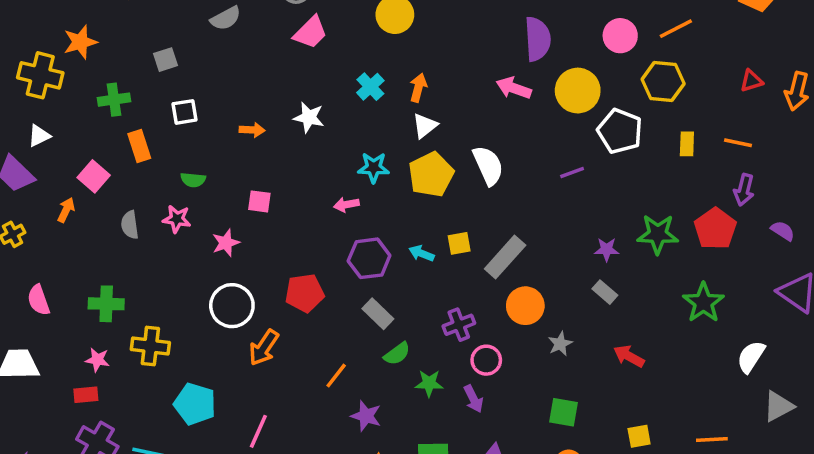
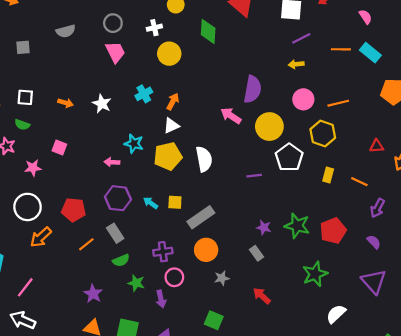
pink trapezoid: (311, 32) -> (115, 52), turned -85
white square: (184, 112) -> (25, 97), moved
purple arrow: (744, 190) -> (377, 208), moved
orange line: (336, 376) -> (86, 244), moved

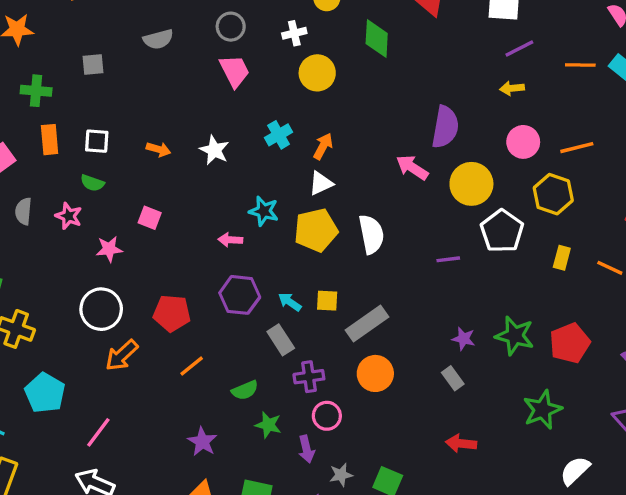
gray rectangle: (115, 233) -> (281, 340), moved
gray star: (222, 278) -> (341, 475), moved
red arrow: (262, 296) -> (461, 443), turned -36

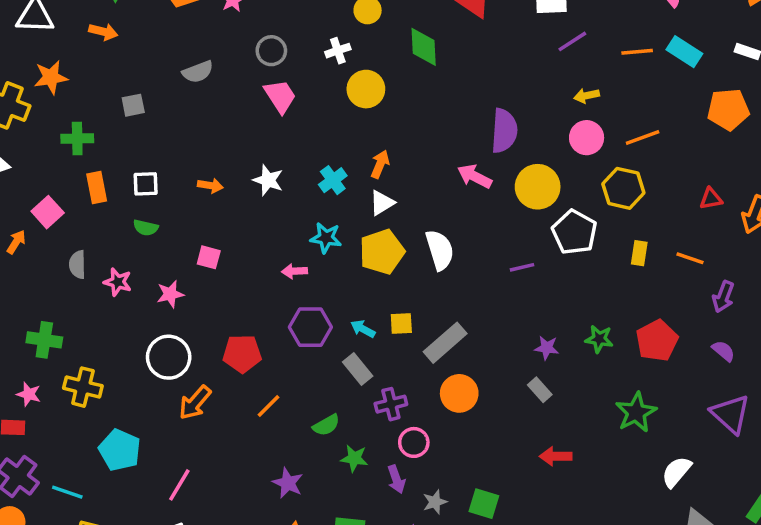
yellow arrow: (512, 88) -> (586, 96), moved
cyan cross: (279, 135) -> (333, 180), moved
pink star: (69, 216) -> (118, 282), moved
green star: (515, 336) -> (599, 339), size x0.7

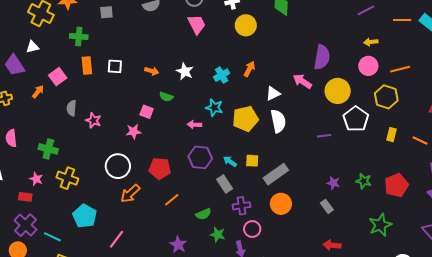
gray square: (133, 105) -> (106, 12), moved
white triangle: (382, 203) -> (273, 93), moved
green semicircle: (146, 228) -> (166, 97), moved
pink star: (170, 294) -> (133, 132), moved

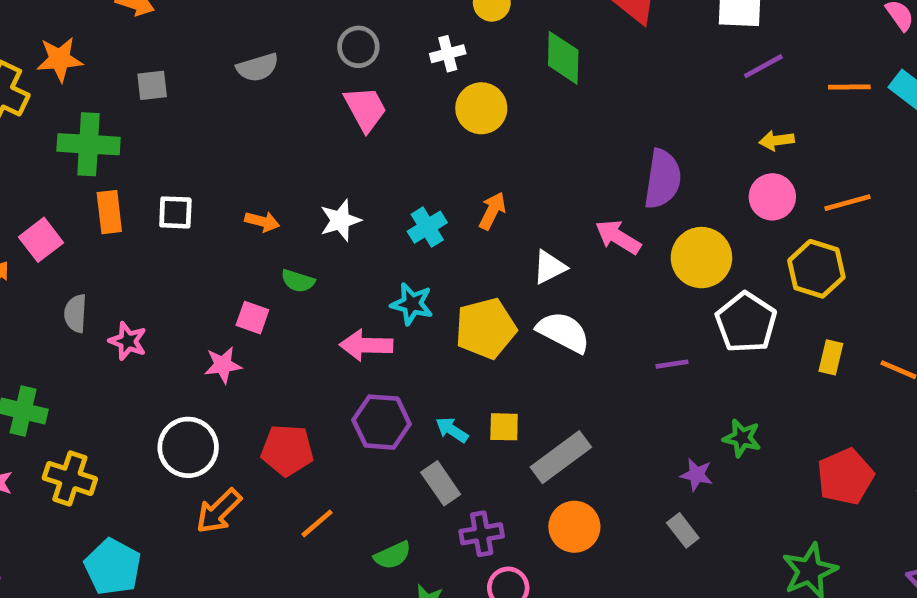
green cross: (79, 36) -> (89, 144), size x1.4
white star: (185, 71) -> (340, 220), turned 30
white semicircle: (278, 121) -> (563, 332), turned -50
pink arrow: (194, 125) -> (366, 345), size x1.5
green star: (364, 181) -> (742, 438), moved

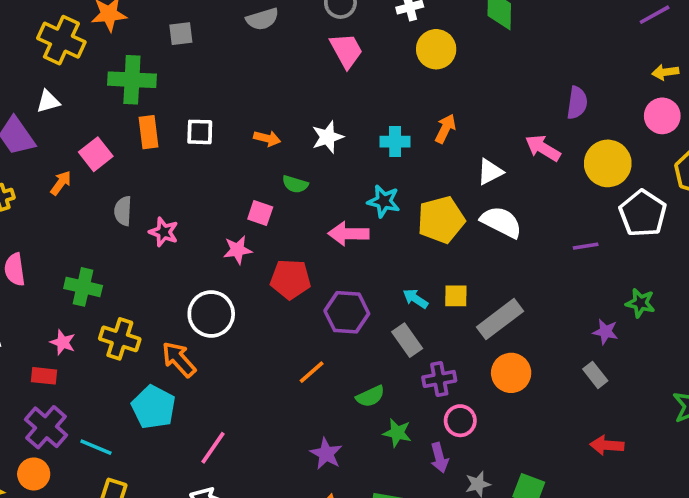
purple semicircle: (663, 179) -> (577, 103), size x0.7
cyan cross: (427, 227) -> (395, 142), turned 32
purple hexagon: (382, 422) -> (347, 312), moved
red pentagon: (287, 450) -> (290, 279), moved
orange arrow: (219, 511) -> (179, 359), moved, turned 93

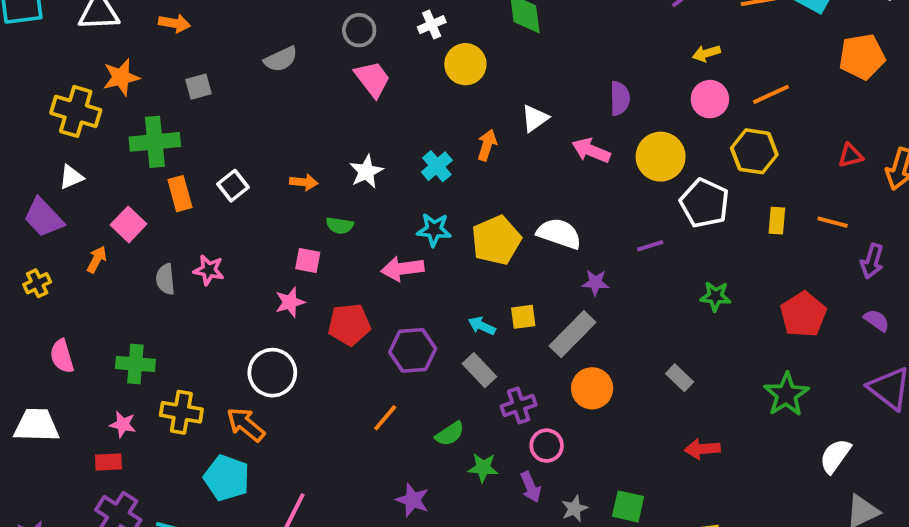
white square: (200, 132) -> (233, 186), turned -32
cyan cross: (395, 142) -> (437, 166), turned -32
white triangle: (490, 172) -> (535, 118), moved
pink star: (164, 232) -> (209, 270), moved
purple star: (605, 332) -> (595, 283), moved

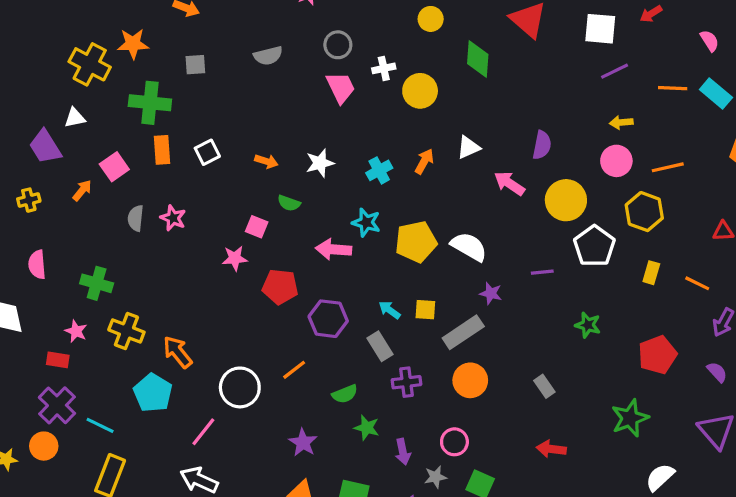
white cross: (432, 25) -> (384, 68), moved
white circle: (272, 373) -> (240, 387), moved
pink circle: (547, 446) -> (454, 442), moved

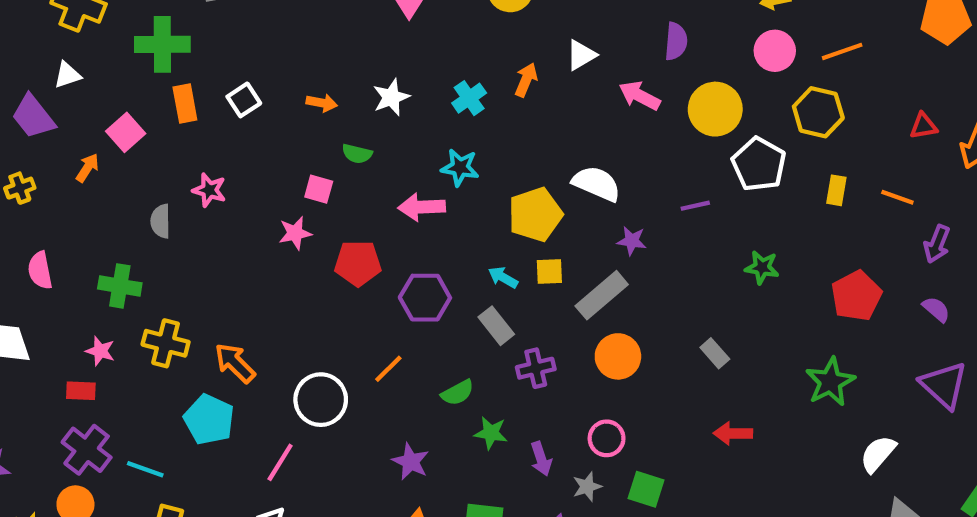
gray semicircle: (136, 218) -> (161, 221), moved
yellow pentagon: (416, 242) -> (535, 215), moved

